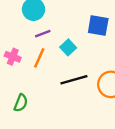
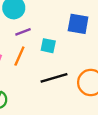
cyan square: (68, 47) -> (48, 46), turned -35

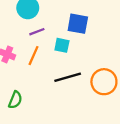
blue square: (78, 24) -> (78, 24), moved

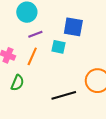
black line: (68, 77) -> (64, 95), moved
green semicircle: (15, 100) -> (17, 83), moved

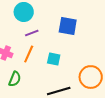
cyan square: (59, 47) -> (54, 59), moved

